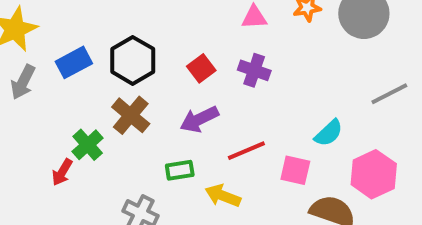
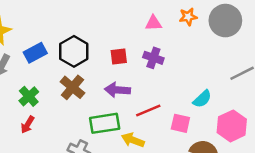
red square: (201, 68) -> (119, 57), turned 30
purple arrow: (199, 119) -> (117, 90), turned 30
green cross: (88, 145) -> (29, 96), moved
green rectangle: (180, 170) -> (105, 123), size x1.6

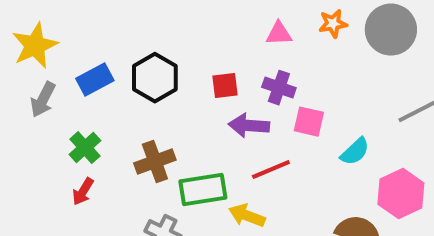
brown cross: (72, 87) -> (155, 162), moved, turned 30
purple arrow: (117, 90) -> (249, 126), moved
pink square: (180, 123) -> (309, 122), moved

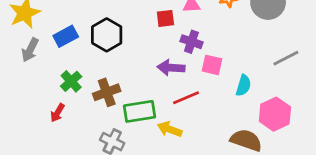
red square: (225, 86) -> (165, 18), moved
green cross: (85, 148) -> (71, 81), moved
cyan semicircle: (355, 152) -> (243, 85), turned -30

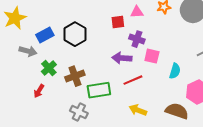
gray arrow: (30, 50) -> (28, 51), moved, turned -102
yellow arrow: (170, 129) -> (138, 110), moved

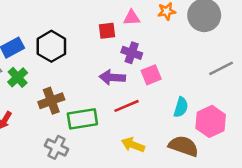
pink square: (152, 56) -> (151, 75), turned -35
green cross: (49, 68) -> (18, 77), moved
cyan semicircle: (175, 71) -> (181, 107), moved

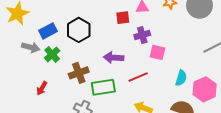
purple cross: (132, 53) -> (142, 35), turned -35
pink square: (151, 75) -> (158, 52), turned 35
purple arrow: (112, 77) -> (114, 58), moved

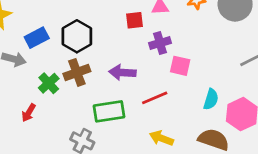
green cross: (52, 54) -> (49, 83), moved
brown cross: (79, 73) -> (77, 72), moved

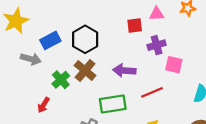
brown cross: (77, 72) -> (85, 70), turned -30

